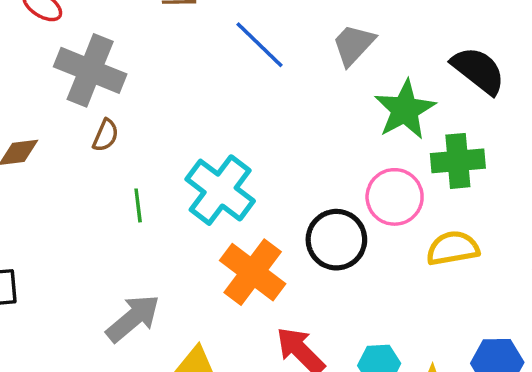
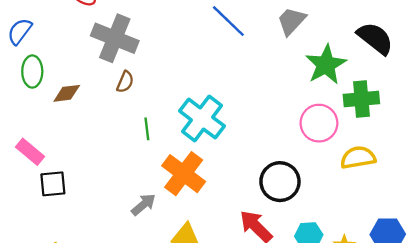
black circle: (336, 240) -> (280, 182), moved
orange cross: (253, 272) -> (184, 174), moved
gray arrow: (133, 318) -> (143, 205), size x0.7

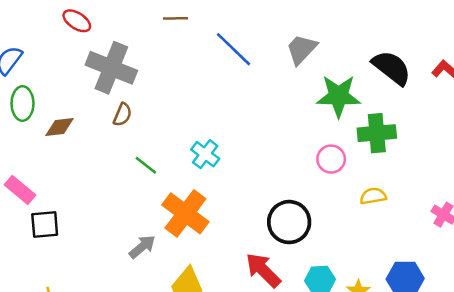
green star: (326, 65) -> (339, 96), turned 30
cyan cross: (202, 119) -> (205, 154), size x0.6
pink circle: (319, 123) -> (331, 159), size x0.7
green line: (147, 129) -> (146, 165), turned -45
yellow semicircle: (358, 158) -> (373, 196), size x0.7

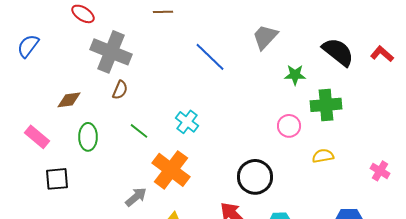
blue line: (234, 49) -> (210, 57), moved
green star: (339, 96) -> (295, 75), size x0.6
green ellipse: (22, 104) -> (88, 137), moved
pink rectangle: (20, 190) -> (37, 137), moved

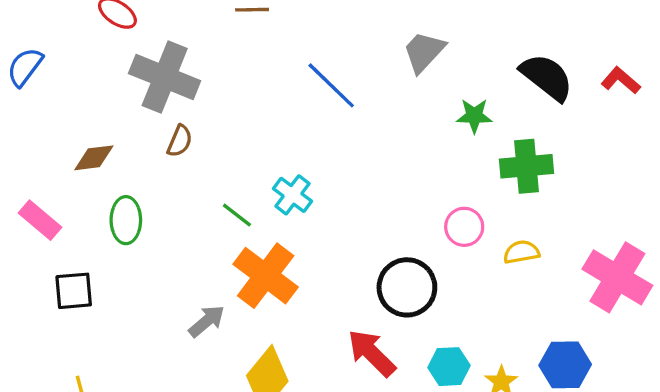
pink circle: (289, 126) -> (464, 227), moved
green line: (139, 131) -> (237, 215), moved
pink cross: (380, 171) -> (617, 277), size x2.0

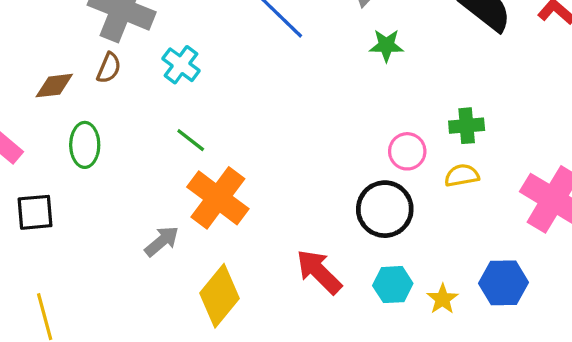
green star: (474, 116) -> (386, 45), moved
brown semicircle: (180, 141) -> (109, 68), moved
green cross: (526, 166) -> (467, 126), moved, size x0.7
cyan cross: (292, 195) -> (181, 65), moved
black circle: (407, 287) -> (385, 209), moved

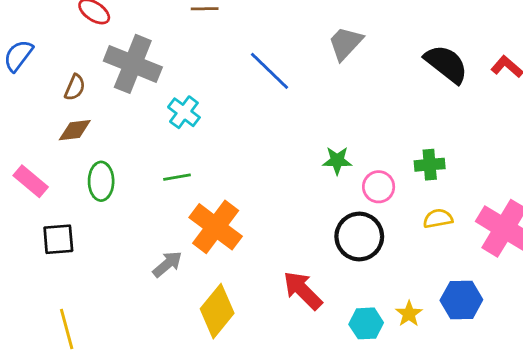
green star: (386, 45) -> (337, 161), moved
brown semicircle: (109, 68) -> (75, 87), moved
green line: (191, 140) -> (177, 177), moved, turned -48
yellow semicircle: (462, 175) -> (438, 219), moved
cyan hexagon: (393, 285) -> (366, 323), moved

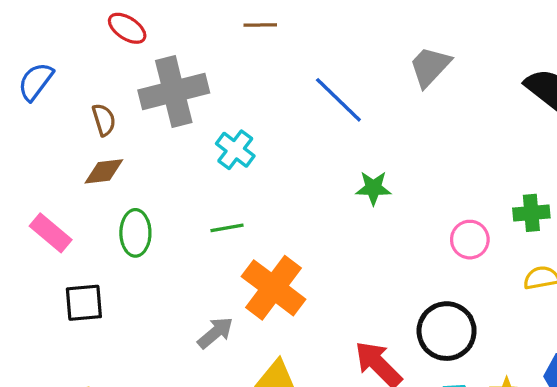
gray cross: (133, 64) -> (174, 92), turned -36
brown semicircle: (75, 87) -> (104, 120), turned -40
green star: (337, 161) -> (373, 188), moved
black circle: (359, 236) -> (447, 331), moved

